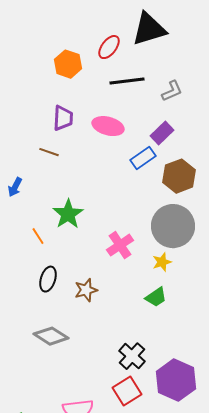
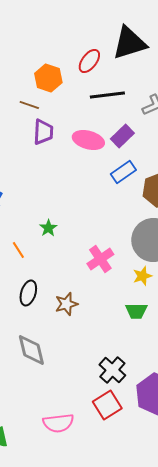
purple rectangle: (162, 133) -> (122, 136), moved
brown line: (49, 152) -> (29, 105), moved
green star: (68, 214) -> (48, 228), size x0.6
green trapezoid: (156, 297) -> (136, 311), turned 35
gray diamond: (51, 336) -> (31, 350), turned 44

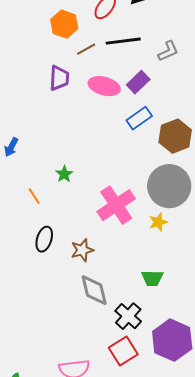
brown line: (29, 105) -> (86, 49), moved, turned -48
pink cross: (100, 259) -> (116, 205), size x1.4
green trapezoid: (136, 311) -> (152, 278), moved
gray diamond: (31, 350) -> (94, 290), moved

